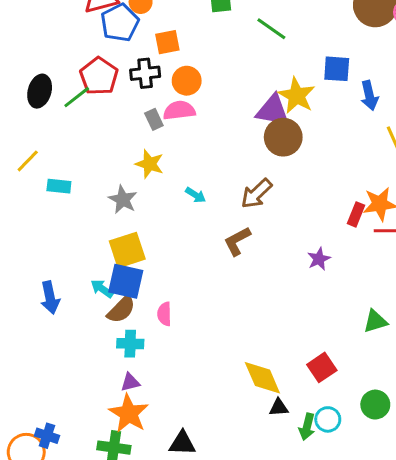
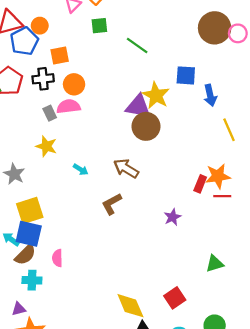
brown arrow: (256, 194) -> (126, 168), turned 75
gray star: (123, 200) -> (14, 174), moved
purple triangle: (130, 382) -> (19, 309), moved

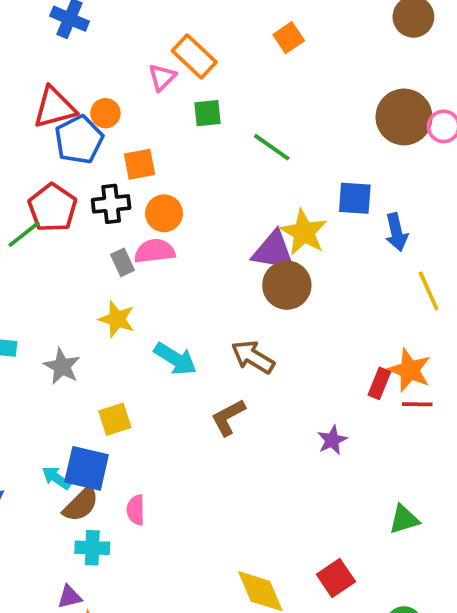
cyan arrow: (81, 170) -> (175, 359), size x1.6
orange star: (218, 176) -> (410, 370), turned 30
yellow square: (30, 210) -> (115, 419), moved, size x0.7

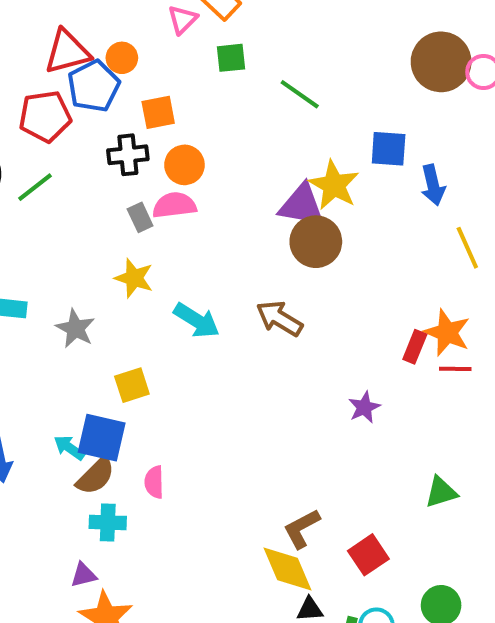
red pentagon: (53, 208) -> (45, 116), moved, turned 30
brown L-shape: (228, 417) -> (302, 529), moved

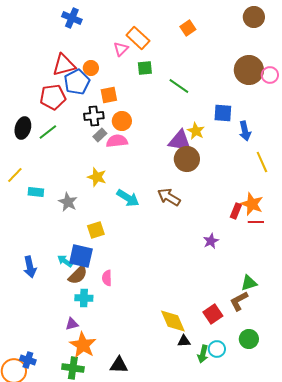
yellow star: (334, 185) -> (196, 131), size x0.7
gray rectangle: (140, 217) -> (100, 135), moved, turned 72
brown L-shape: (302, 529) -> (239, 301), moved

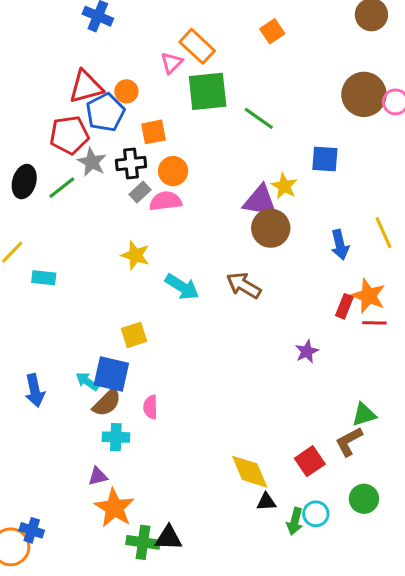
green square: (145, 68) -> (208, 91), size x1.8
blue arrow: (245, 131) -> (340, 245), moved
gray star: (68, 202) -> (92, 162), moved
green cross: (73, 368) -> (143, 542), moved

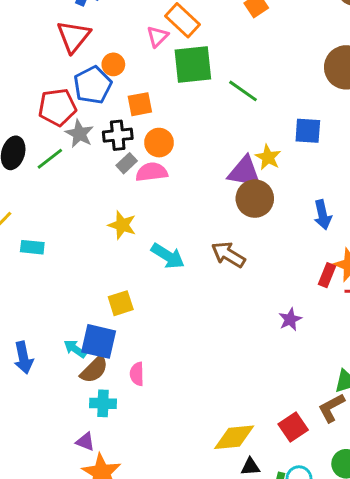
red triangle: (86, 87) -> (74, 36), moved, turned -36
yellow diamond: (250, 472) -> (234, 437), turned -72
purple triangle: (98, 476) -> (85, 442), turned 36

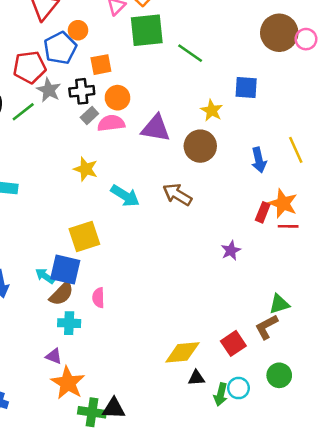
purple triangle: (244, 172) -> (156, 128), moved
yellow square: (121, 303) -> (84, 236), size x1.4

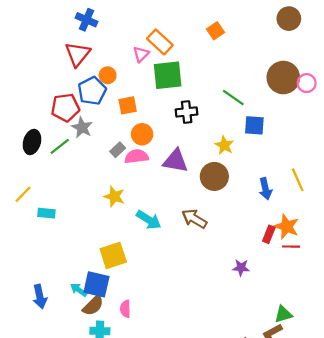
green line: (190, 53) -> (233, 98), moved
black cross: (82, 91) -> (187, 112), moved
purple star: (231, 251) -> (241, 268), turned 30

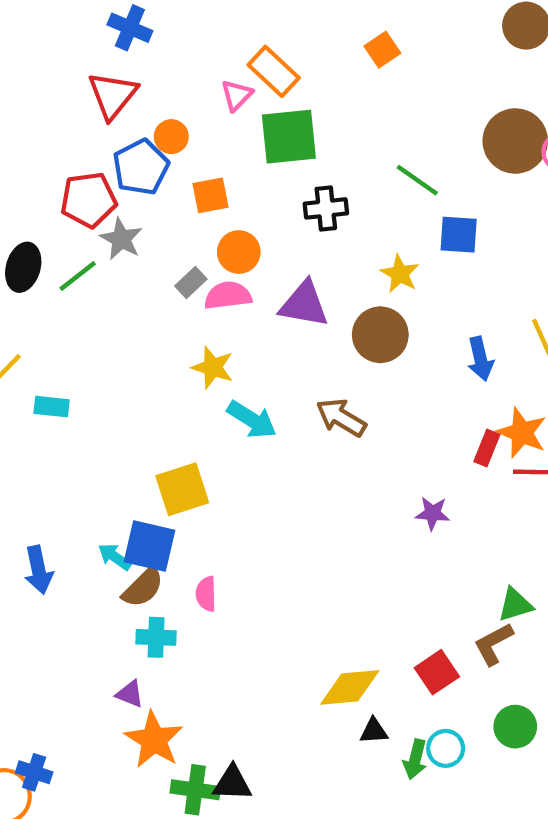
yellow star: (114, 196) -> (213, 367), moved

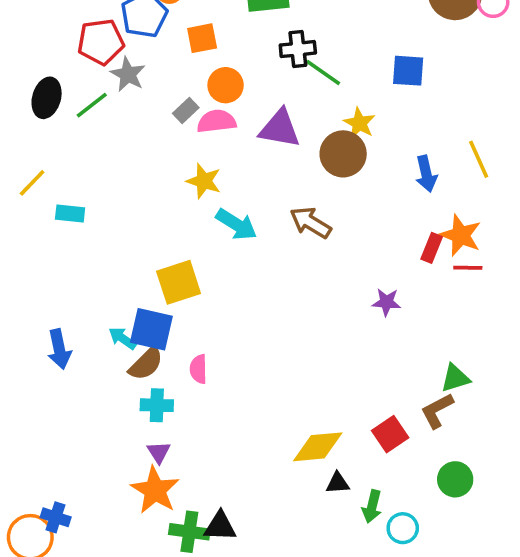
green line: (417, 180) -> (323, 73), moved
yellow star: (400, 274) -> (359, 123), moved
purple triangle: (130, 694) -> (159, 452), moved, turned 35
cyan circle: (446, 748) -> (403, 528), moved

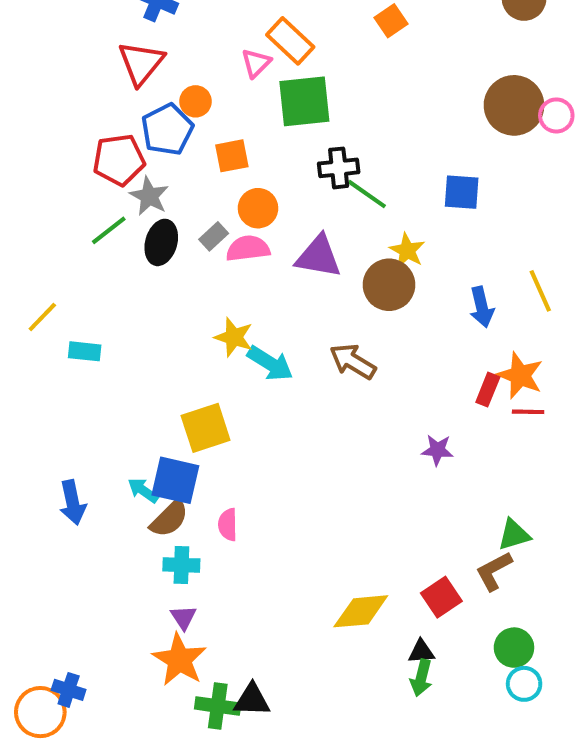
black ellipse: (47, 98) -> (161, 242), moved
yellow star: (204, 181) -> (234, 337), moved
black triangle: (338, 483) -> (421, 652), moved
cyan circle: (403, 528) -> (524, 684), moved

